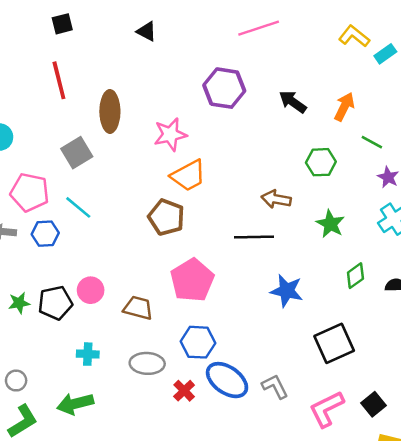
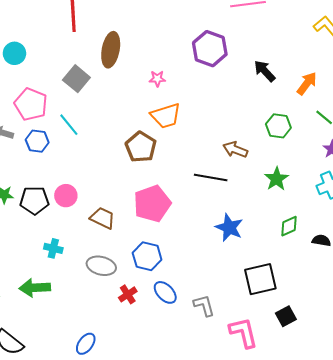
pink star: (170, 135) -> (157, 79), size x0.6
gray square: (77, 153) -> (76, 79), turned -30
blue ellipse: (227, 380) -> (165, 292), size x0.7
black square: (374, 404) -> (286, 316), moved
pink L-shape: (327, 409) -> (244, 333), turned 92

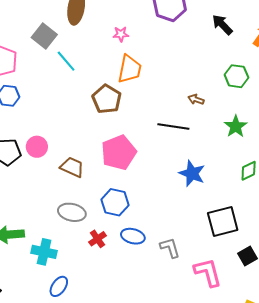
orange trapezoid: (166, 116) -> (130, 69), turned -60
cyan line: (69, 125) -> (66, 61), moved
brown arrow: (235, 150) -> (196, 99), size x0.7
cyan cross: (53, 248) -> (44, 252), moved, size x1.4
blue ellipse: (165, 292) -> (133, 236), turned -30

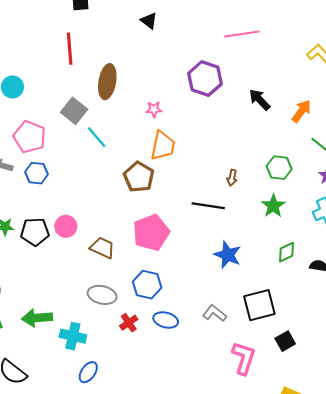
green hexagon: (236, 76) -> (279, 168), moved
brown arrow: (196, 99) -> (232, 178), turned -98
gray L-shape: (170, 248) -> (215, 313), moved, turned -35
pink L-shape: (208, 272) -> (244, 358), turned 32

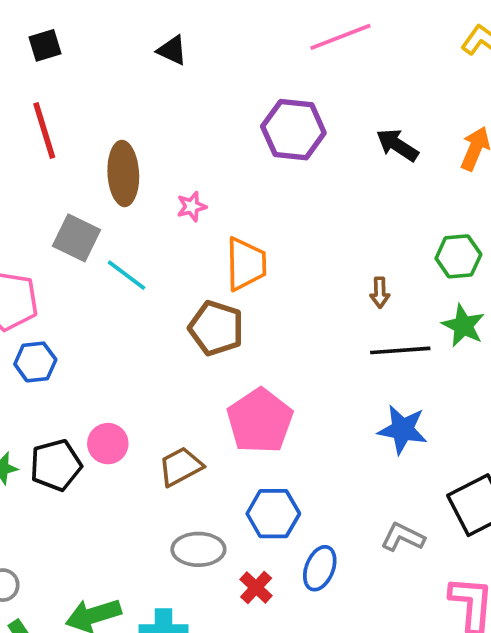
pink star: (154, 109) -> (192, 207), moved
black line: (208, 206) -> (400, 350), moved
brown trapezoid: (103, 248) -> (181, 467), turned -40
blue ellipse: (166, 320) -> (320, 568), turned -70

